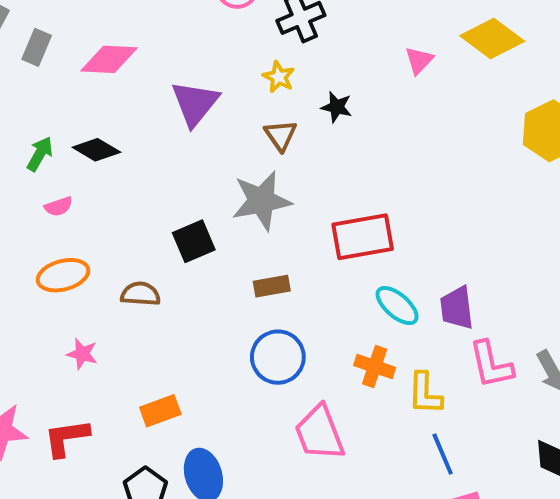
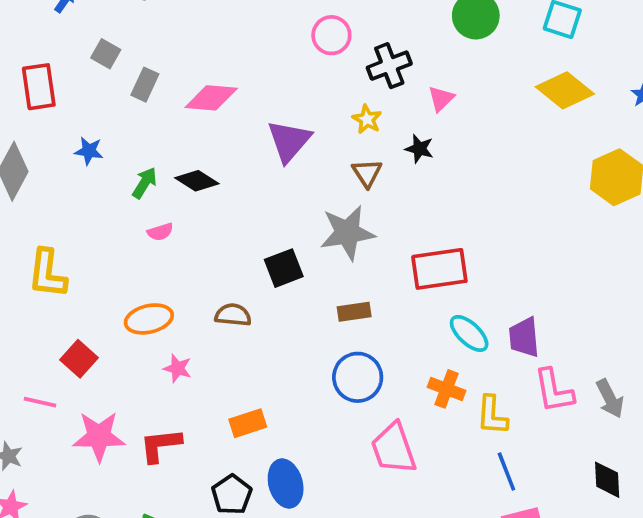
pink triangle: (419, 60) -> (441, 99), moved
orange ellipse: (63, 275) -> (149, 319), moved

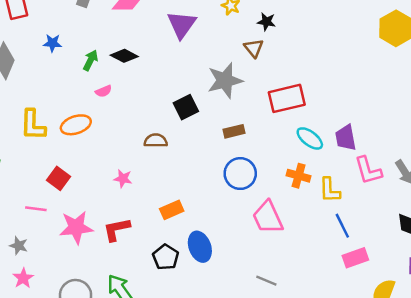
brown triangle: (367, 173) -> (254, 48), moved
orange ellipse: (149, 319) -> (76, 125), moved

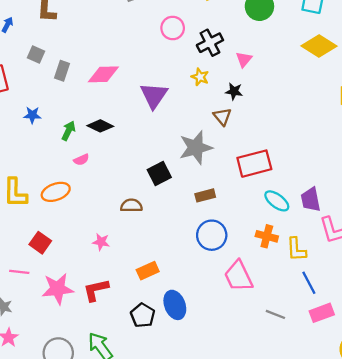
gray line: (266, 281) -> (275, 314), moved

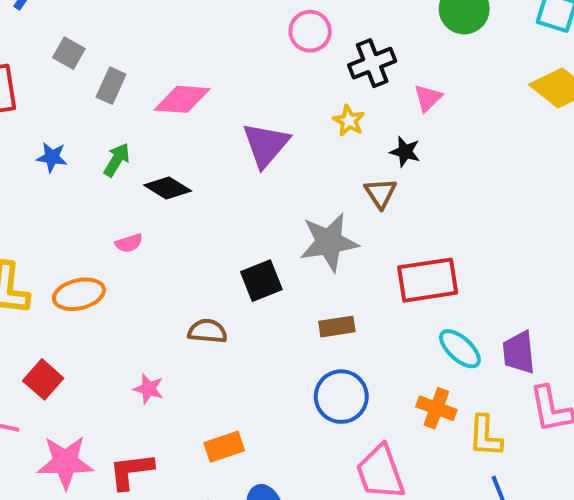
green arrow: (68, 131) -> (117, 160), moved

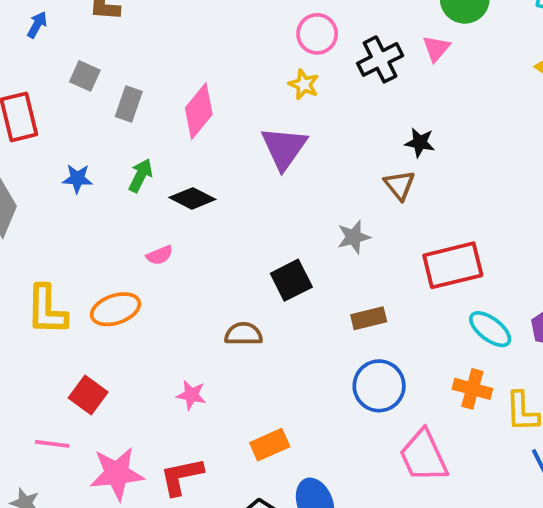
pink triangle: (428, 98) -> (436, 48), moved
pink diamond: (182, 99) -> (199, 111), turned -50
yellow star: (349, 121) -> (304, 84), moved
gray star: (329, 242) -> (354, 237), size x0.6

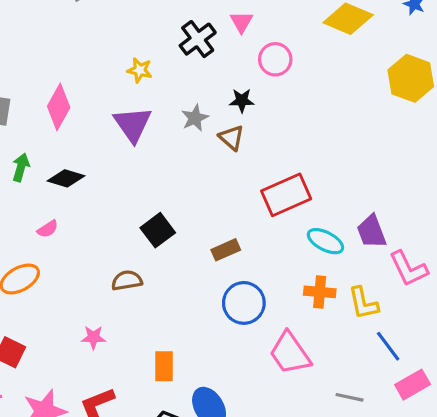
pink circle: (317, 34) -> (275, 59), moved
gray star: (354, 237) -> (195, 118), moved
orange rectangle: (270, 445) -> (164, 366), turned -56

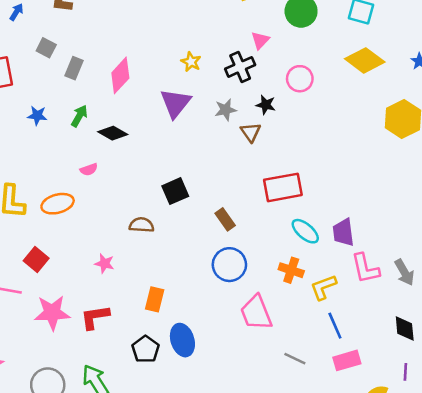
pink triangle: (242, 22) -> (260, 40), moved
black cross: (198, 39) -> (240, 67), moved
brown rectangle: (226, 250) -> (225, 219), turned 65
yellow L-shape: (363, 303) -> (323, 287), turned 68

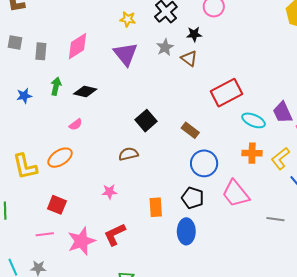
pink diamond: (120, 75) -> (77, 46), turned 32
blue ellipse: (182, 340) -> (186, 231), turned 35
black pentagon: (146, 349) -> (193, 198), moved

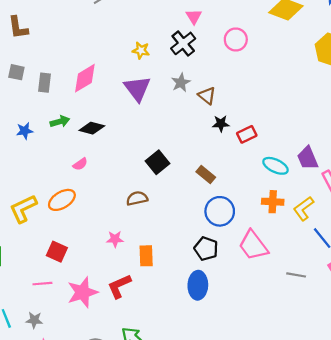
black star: (194, 34) -> (221, 124), moved
green arrow: (56, 86) -> (60, 122), turned 60
red rectangle: (226, 93) -> (247, 134), size x0.6
yellow L-shape: (25, 167) -> (23, 209), turned 76
orange rectangle: (156, 207) -> (146, 256), moved

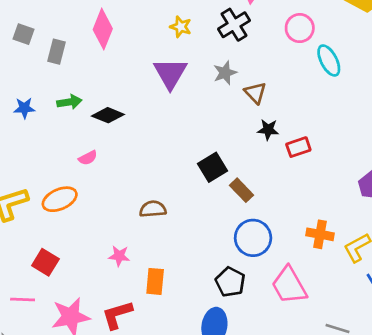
pink diamond: (85, 78) -> (103, 29), moved, turned -44
black square: (158, 162) -> (212, 167), moved
cyan ellipse: (275, 166) -> (329, 61), moved, turned 30

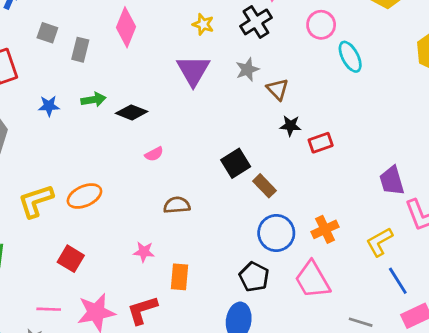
pink semicircle: (88, 158) -> (154, 154), moved
orange cross: (320, 234) -> (325, 229), moved, turned -35
pink line: (23, 300) -> (49, 309), moved

